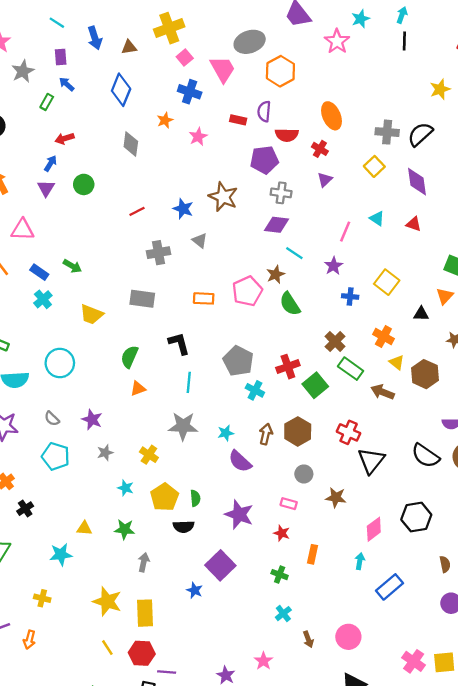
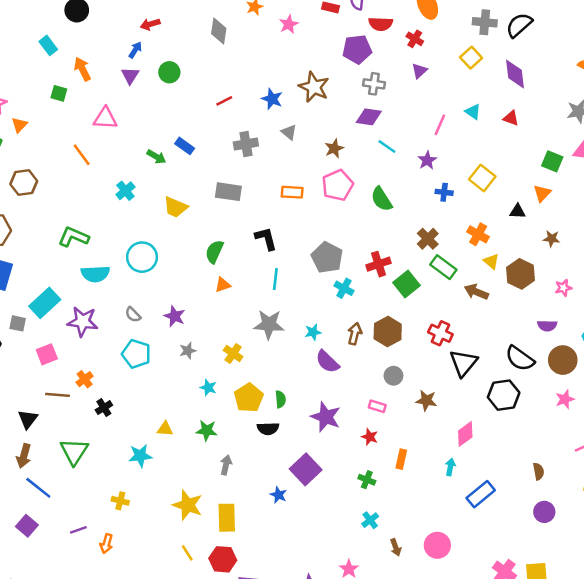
blue rectangle: (39, 272) -> (185, 146), moved
brown star: (276, 274) -> (334, 148), moved
black hexagon: (416, 517) -> (504, 395), moved

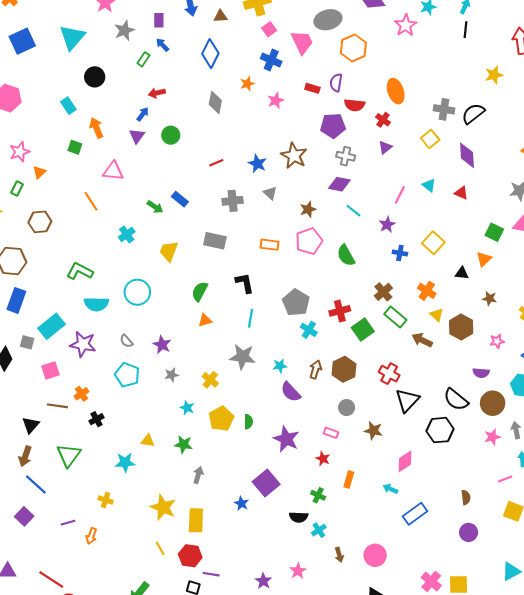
yellow trapezoid: (176, 207) -> (169, 251), turned 85
black semicircle: (268, 429) -> (299, 517), moved
cyan arrow: (450, 467) -> (390, 489), turned -80

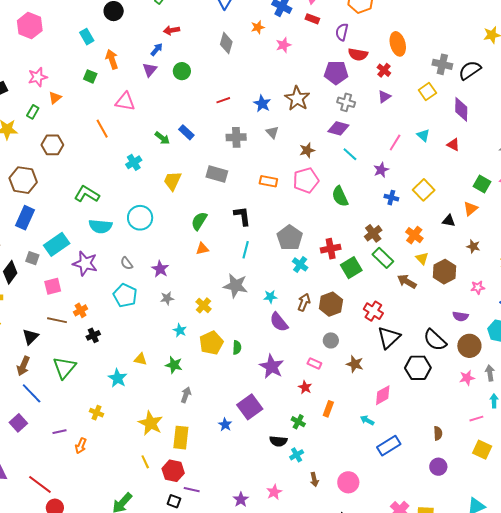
red rectangle: (312, 88) -> (312, 19), moved
cyan star: (125, 462) -> (118, 378), turned 30

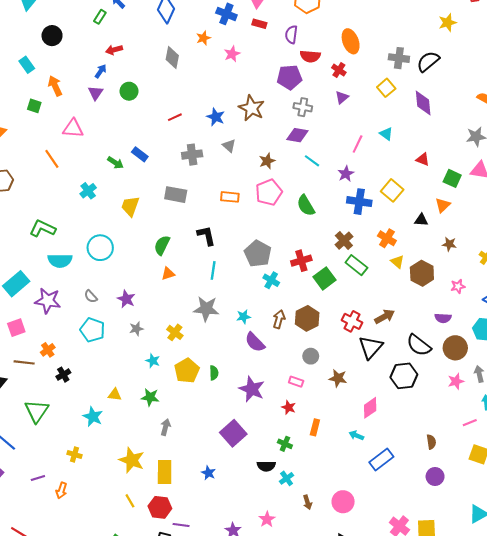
red triangle: (453, 145) -> (423, 159), moved
blue cross: (391, 198) -> (359, 202), size x1.6
brown arrow: (407, 281) -> (385, 317), moved, turned 126
blue star: (225, 425) -> (208, 473), moved

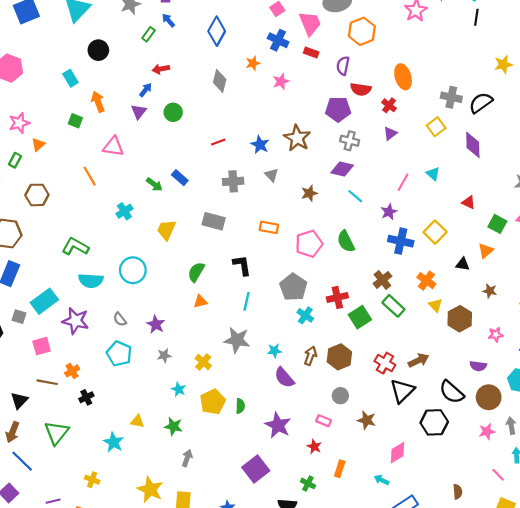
pink pentagon: (269, 192) -> (309, 244), moved
pink line: (470, 423) -> (498, 475), turned 64

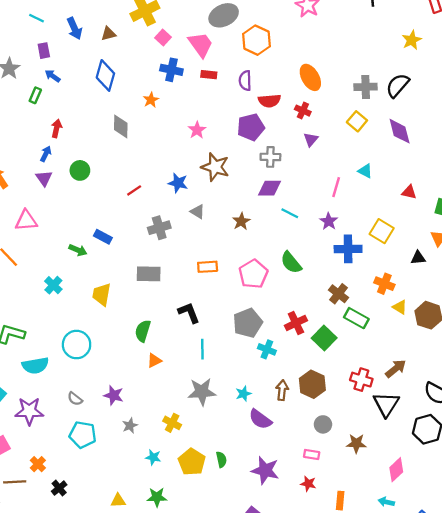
red arrow: (161, 69) -> (57, 128), turned 126
pink star: (281, 81) -> (197, 130), moved
gray pentagon: (293, 287) -> (248, 323), turned 30

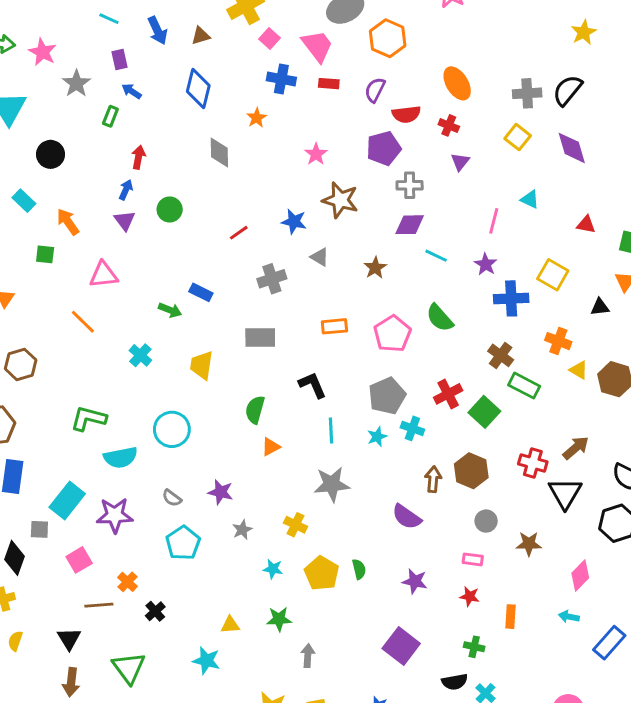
purple semicircle: (245, 81) -> (375, 90), turned 30
cyan star: (243, 394) -> (377, 437), moved
cyan pentagon: (83, 435) -> (183, 543), turned 30
purple star: (265, 470) -> (415, 581), size x0.7

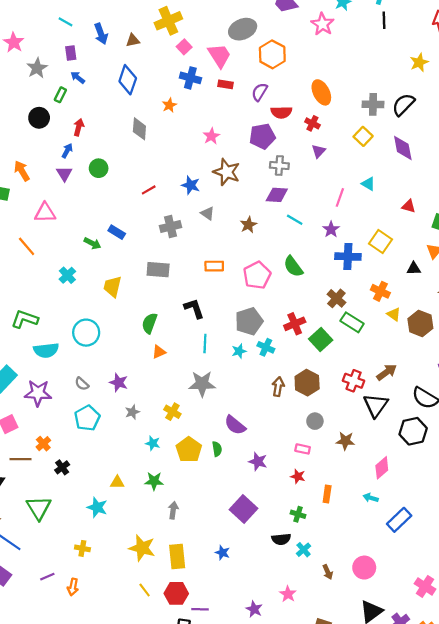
black circle: (51, 154) -> (39, 118), moved
purple semicircle: (407, 517) -> (235, 425), moved

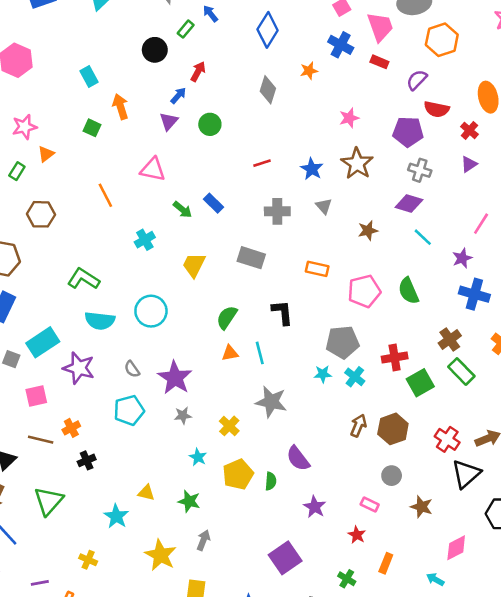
pink triangle: (45, 213) -> (153, 169), moved
cyan line: (205, 344) -> (260, 353), moved, turned -30
purple star: (119, 383) -> (175, 378), size x1.5
yellow star: (142, 548) -> (161, 555), moved

